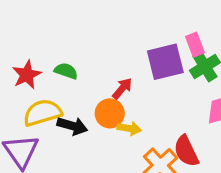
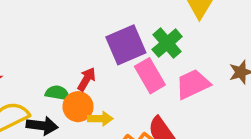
pink rectangle: (195, 45) -> (150, 76), moved, size x1.4
green semicircle: (66, 71) -> (57, 93), moved

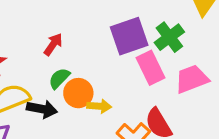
red arrow: (87, 79) -> (53, 44), moved
green semicircle: (57, 93) -> (59, 78), turned -60

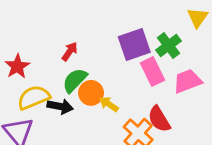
green semicircle: (59, 78) -> (75, 80), size x1.4
yellow arrow: (99, 106) -> (109, 104), turned -150

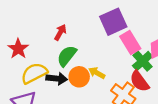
green cross: (169, 46) -> (143, 61), moved
orange circle: (91, 93) -> (79, 77), moved

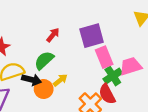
red arrow: (60, 32) -> (53, 35), moved
yellow arrow: (97, 73) -> (60, 80), moved, turned 104
orange circle: (79, 77) -> (44, 89), moved

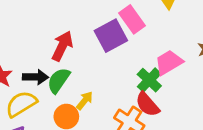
red arrow: (53, 35) -> (62, 46), size x1.5
pink rectangle: (104, 57) -> (132, 19), moved
black arrow: (32, 80) -> (36, 77), moved

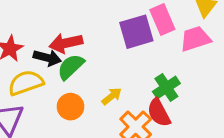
red arrow: (62, 46) -> (66, 43), moved, turned -140
pink trapezoid: (169, 63) -> (195, 39), moved
yellow arrow: (85, 101) -> (112, 96), moved

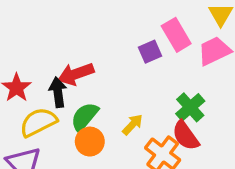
purple square: (136, 32) -> (150, 52), size x0.6
black arrow: (47, 58) -> (58, 92), turned -104
green semicircle: (71, 67) -> (85, 117), moved

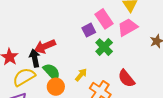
green cross: (190, 107) -> (104, 47), moved
green semicircle: (85, 117) -> (52, 72), turned 102
red semicircle: (186, 136) -> (126, 78), moved

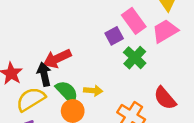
yellow arrow: (81, 75) -> (93, 91), moved, turned 56

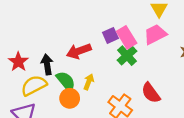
pink rectangle: (134, 21) -> (127, 37), moved
red arrow: (57, 59) -> (79, 51), moved
yellow arrow: (93, 91) -> (89, 82), turned -77

